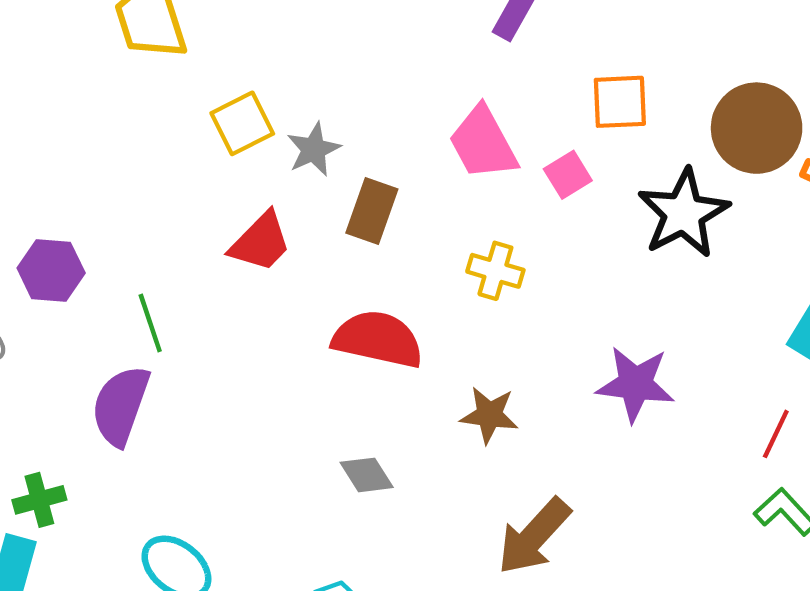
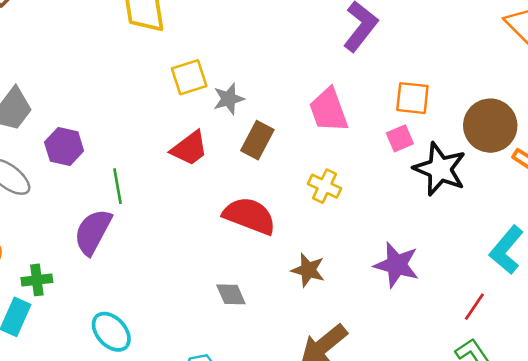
pink square: (568, 175) -> (400, 138), moved
black star: (683, 213) -> (440, 169), turned -30

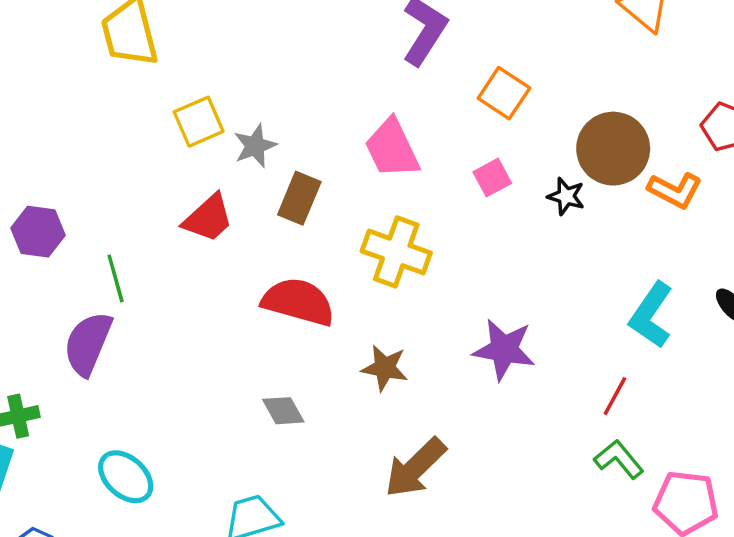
orange square: (412, 98) -> (504, 93), moved, turned 33
black star: (440, 169) -> (566, 196), moved, size x0.5
yellow cross: (325, 186) -> (396, 252), size x1.5

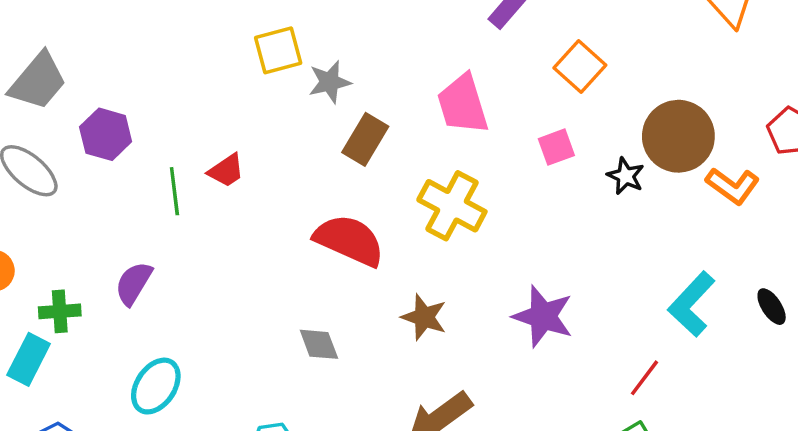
red trapezoid: (208, 218) -> (226, 171), moved, size x0.7
purple semicircle: (88, 344) -> (134, 283), moved, size x0.7
cyan ellipse: (126, 477) -> (156, 386), turned 74

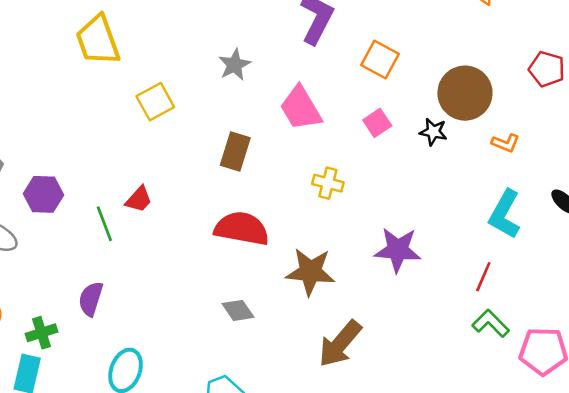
gray star: (330, 82) -> (235, 65), moved
orange L-shape: (733, 186) -> (505, 143), moved, size x0.7
yellow cross: (452, 206) -> (328, 183), moved, size x0.6
brown star: (424, 317) -> (310, 272), size x1.4

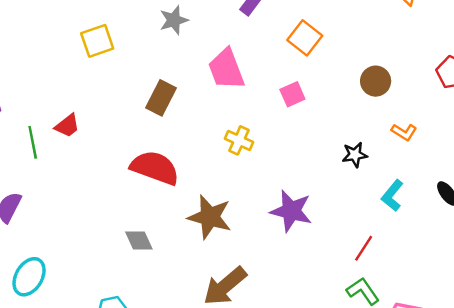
brown circle: (465, 93) -> (376, 81), size x0.6
black star: (433, 132) -> (355, 155), moved, turned -30
cyan L-shape: (505, 214) -> (392, 196), size x0.7

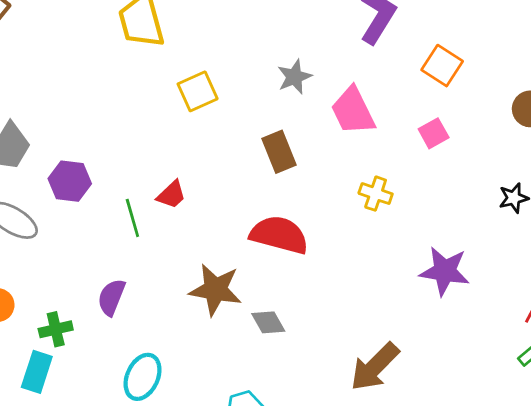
gray star: (174, 20) -> (294, 77), moved
brown rectangle: (161, 98) -> (279, 152), turned -44
brown star: (210, 217) -> (215, 290), moved

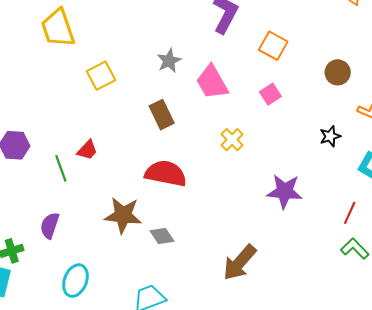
yellow cross: (376, 194) -> (232, 140), turned 30

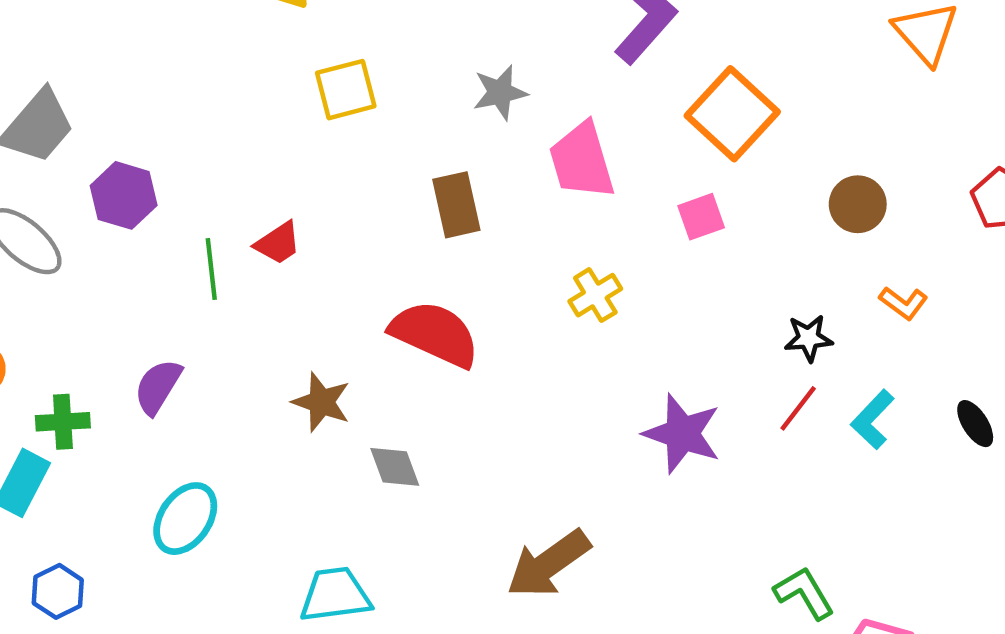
orange square: (273, 46) -> (732, 114), size x1.4
red line: (350, 213) -> (798, 408), moved
brown star: (123, 215) -> (321, 402), size x0.7

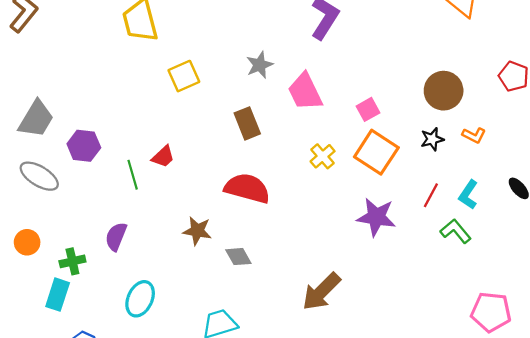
orange square: (732, 114) -> (376, 152), moved
brown circle: (858, 204) -> (444, 91), size x1.4
black star: (809, 338) -> (432, 139), moved
green L-shape: (804, 593) -> (456, 231), moved

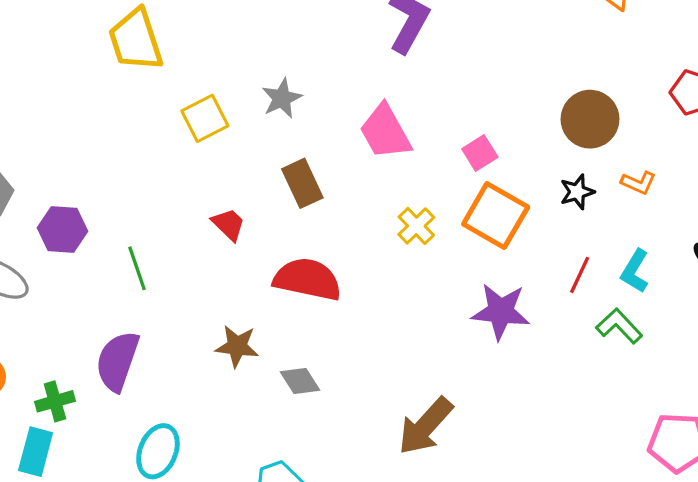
gray star: (260, 65) -> (282, 98), moved
red trapezoid: (163, 157) -> (229, 224), moved, turned -90
purple semicircle: (116, 236) -> (117, 361), size x1.4

